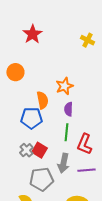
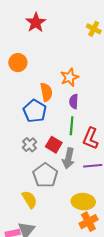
blue pentagon: (31, 118) -> (35, 111), turned 30
red square: (39, 150) -> (54, 145), moved
gray pentagon: (41, 179) -> (45, 175), turned -30

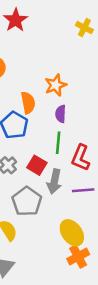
yellow ellipse: (83, 202) -> (72, 233), turned 50

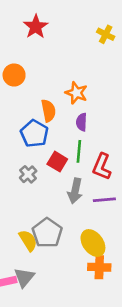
orange star: (56, 85) -> (76, 93), turned -30
red square: (37, 165) -> (57, 162), moved
gray pentagon: (27, 201) -> (47, 233), moved
orange cross: (78, 257) -> (99, 267), turned 30

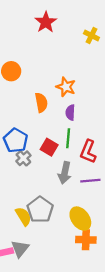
red star: (36, 27) -> (46, 22), moved
blue pentagon: (34, 134) -> (16, 140), moved

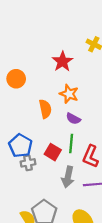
red star: (46, 22) -> (63, 61), moved
purple semicircle: (70, 113) -> (73, 119), turned -64
gray cross: (23, 158) -> (28, 163), turned 32

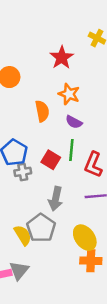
gray arrow: (68, 177) -> (56, 199), moved

